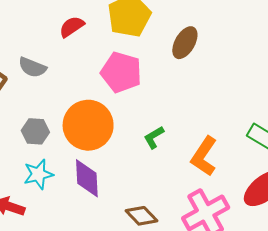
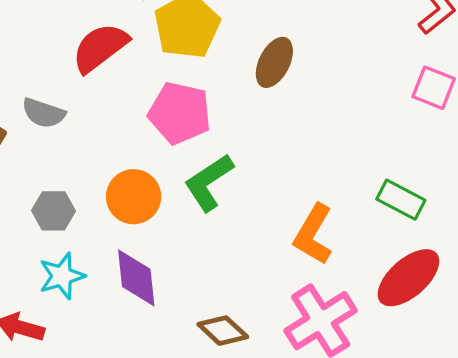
red semicircle: (72, 27) -> (100, 48), size x1.5
orange circle: (88, 125) -> (134, 197), size x0.7
green L-shape: (154, 137) -> (209, 182), moved, size x1.6

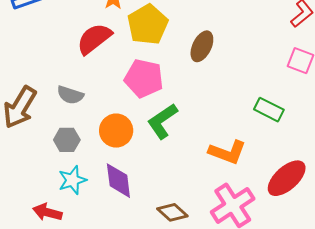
gray semicircle: (43, 113) -> (70, 95), moved
green rectangle: (401, 200) -> (269, 110), moved
orange L-shape: (313, 234) -> (227, 152), turned -99

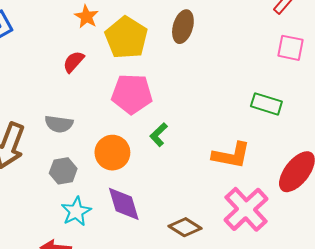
red semicircle: (94, 39) -> (74, 62), size x0.6
brown ellipse: (202, 46) -> (183, 27), moved
green L-shape: (162, 121) -> (159, 135), size x0.6

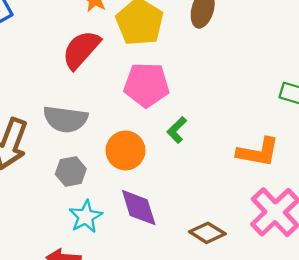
red semicircle: (74, 62) -> (81, 50), size x1.6
gray semicircle: (59, 124) -> (65, 119), size x1.4

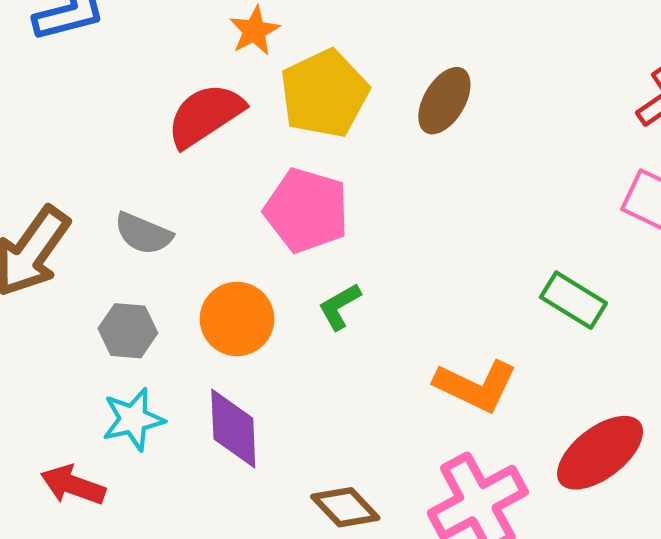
gray semicircle: (65, 119) -> (143, 234), size x0.7

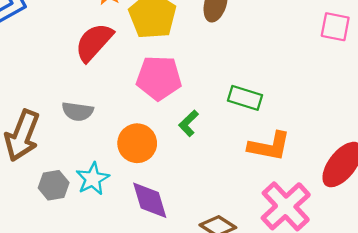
green rectangle: (573, 300) -> (245, 98), moved
gray hexagon: (128, 331) -> (54, 185), moved
cyan star: (133, 419) -> (93, 179), moved

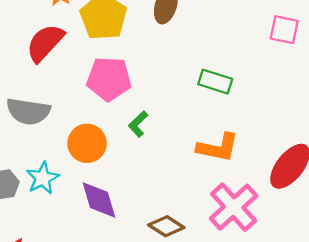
green rectangle: (245, 98) -> (215, 82), moved
gray semicircle: (78, 111) -> (28, 111), size x1.4

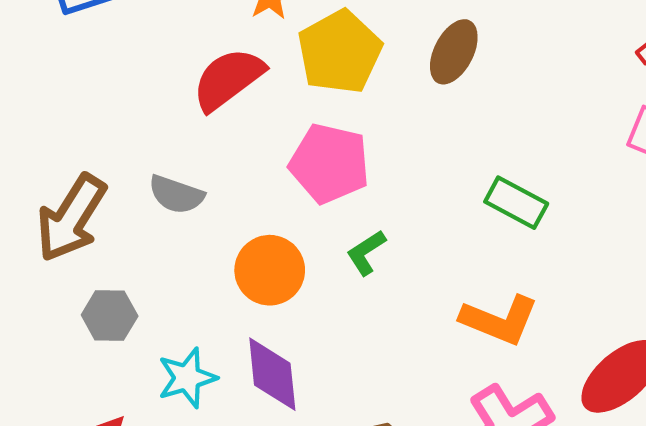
gray semicircle: (28, 111) -> (176, 195), size x0.7
cyan star: (43, 178) -> (187, 378), moved

